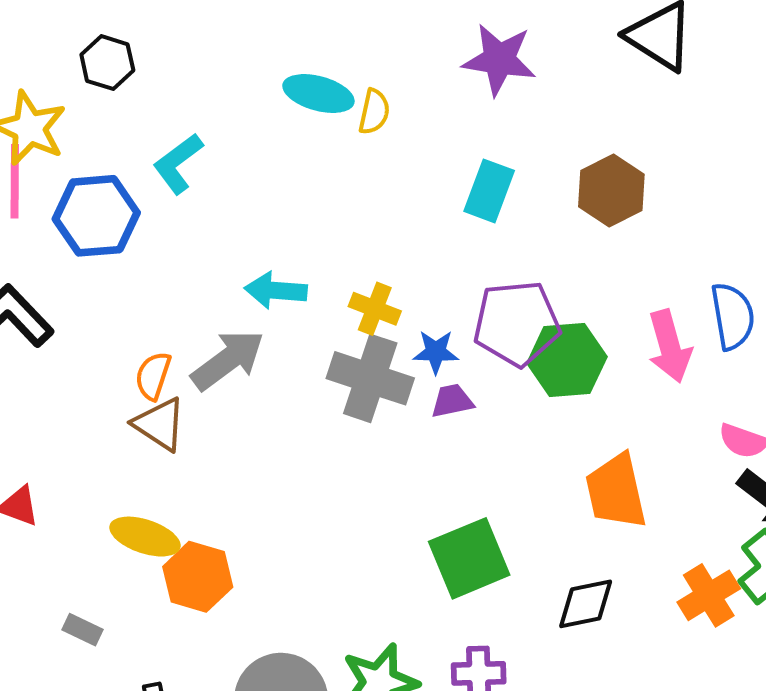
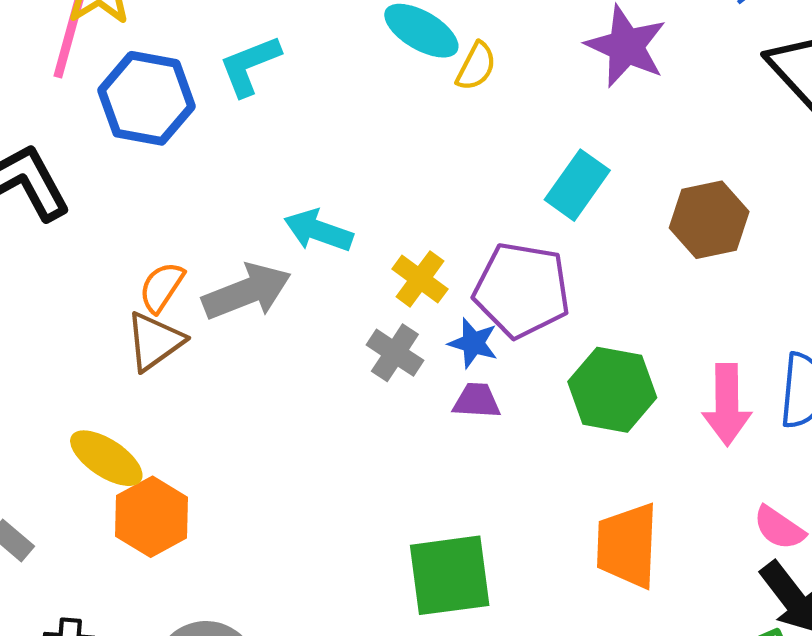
purple pentagon: (517, 323) -> (522, 290), moved
gray cross: (370, 378) -> (395, 353), size x0.6
brown triangle: (160, 424) -> (155, 341), turned 36

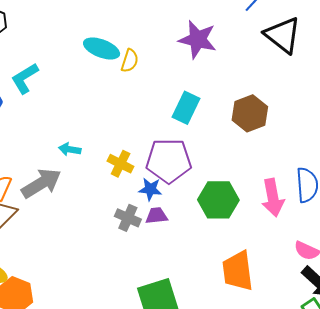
cyan arrow: (318, 231) -> (70, 149), size x0.7
gray cross: (395, 353) -> (128, 218), moved

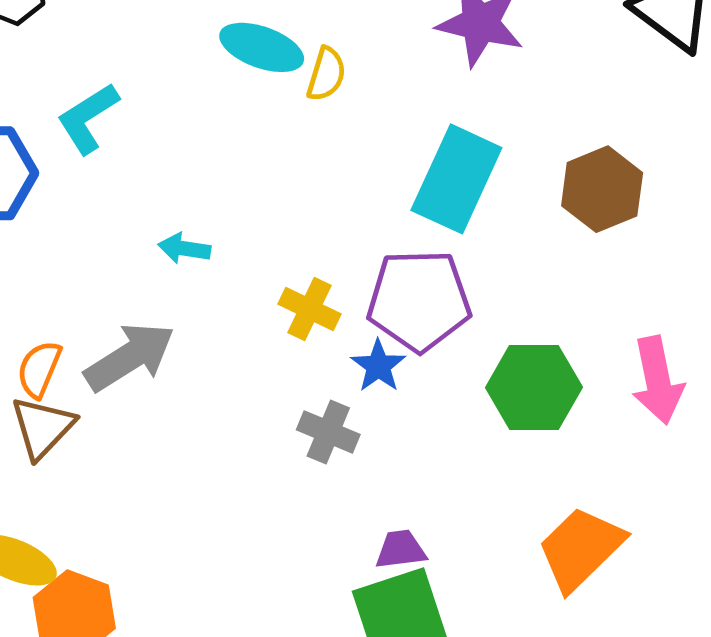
cyan rectangle: (186, 108) -> (456, 179), size x1.4
cyan arrow: (70, 149) -> (184, 248), moved
blue star: (150, 189) -> (378, 366), turned 30
purple trapezoid: (156, 216) -> (401, 550), moved
orange trapezoid: (238, 271) -> (581, 549), turned 54

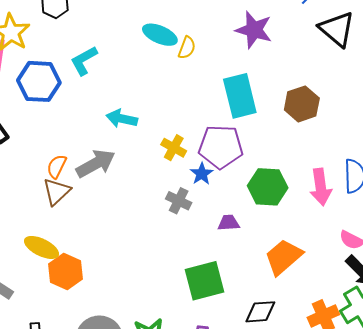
cyan rectangle: (456, 179) -> (240, 96), turned -42
cyan arrow: (184, 248) -> (122, 119), size x1.4
purple trapezoid: (401, 550) -> (229, 223), moved

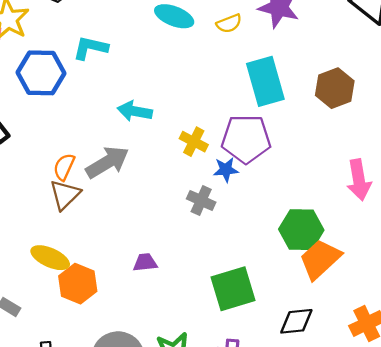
yellow semicircle: (187, 48) -> (229, 23), moved, turned 50
cyan L-shape: (84, 61) -> (90, 48), turned 44
blue star: (202, 174) -> (226, 170), turned 30
green hexagon: (268, 187) -> (301, 230), moved
purple trapezoid: (229, 223) -> (145, 262), moved

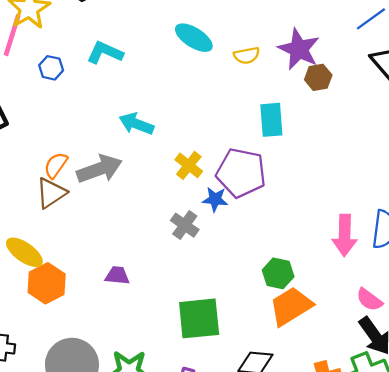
blue hexagon: (41, 73) -> (51, 68), size x0.5
cyan rectangle: (265, 81) -> (271, 120), size x0.7
brown hexagon: (335, 88) -> (318, 77), moved, size x0.7
green hexagon: (301, 230) -> (278, 273), size x0.7

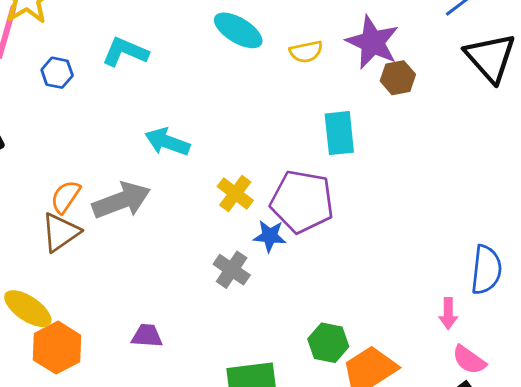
pink arrow: (345, 235) -> (448, 314), moved, size x0.6
green hexagon: (278, 273) -> (328, 343), moved

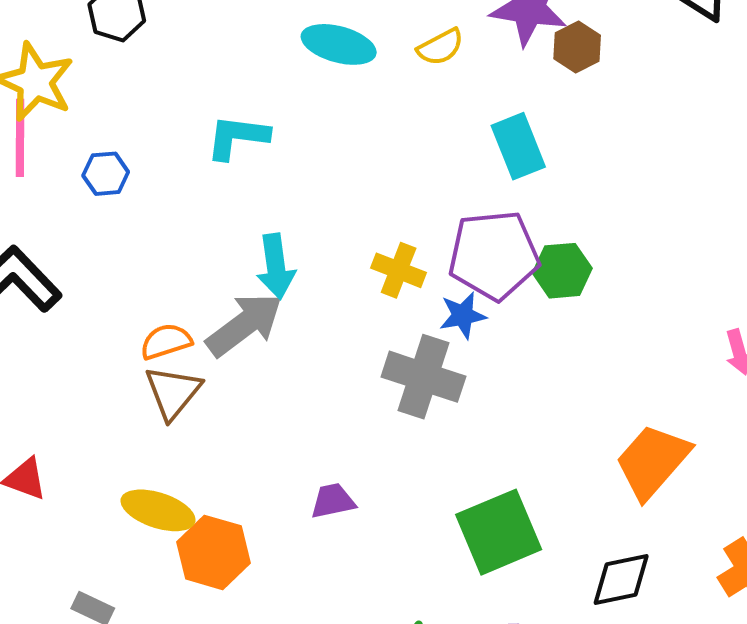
cyan L-shape: (125, 52) -> (237, 137), moved
cyan arrow: (167, 142) -> (276, 266), moved, turned -102
orange semicircle: (65, 197) -> (166, 342), turned 54
gray cross: (232, 270) -> (423, 377), size x1.5
green hexagon: (328, 343) -> (562, 271), moved

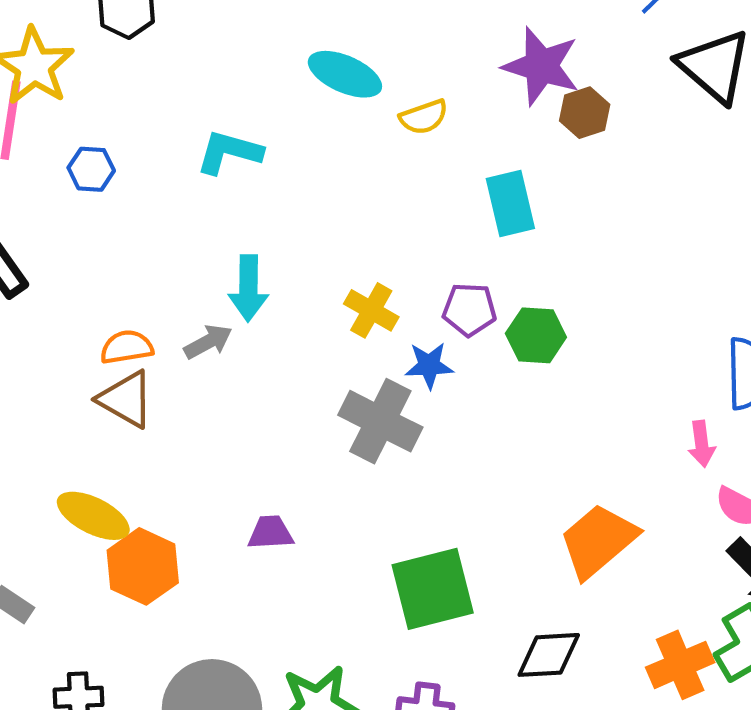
yellow semicircle: (440, 47) -> (424, 117), moved
purple pentagon: (494, 255) -> (469, 310), size x0.6
gray arrow: (244, 325) -> (208, 342), size x0.6
brown triangle: (173, 392) -> (126, 399), turned -48

